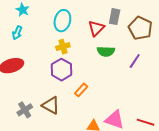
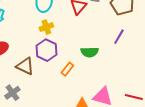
green semicircle: (106, 51) -> (90, 52), moved
brown triangle: (51, 105) -> (25, 66), moved

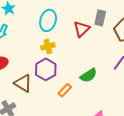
green semicircle: (90, 52) -> (88, 75), turned -36

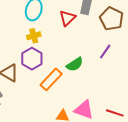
orange rectangle: (65, 90) -> (51, 79), size x1.6

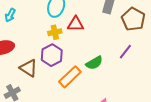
red triangle: (67, 18) -> (76, 24), moved, turned 42

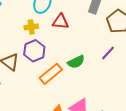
yellow cross: (55, 32) -> (31, 27), moved

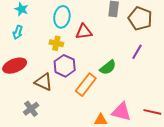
yellow cross: (31, 27) -> (56, 43), turned 32

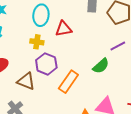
purple line: (137, 52) -> (118, 46), turned 35
green semicircle: (108, 67) -> (101, 66), moved

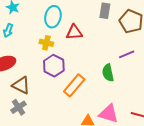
green semicircle: (101, 66) -> (108, 73), turned 114
brown triangle: (26, 81) -> (21, 85), moved

